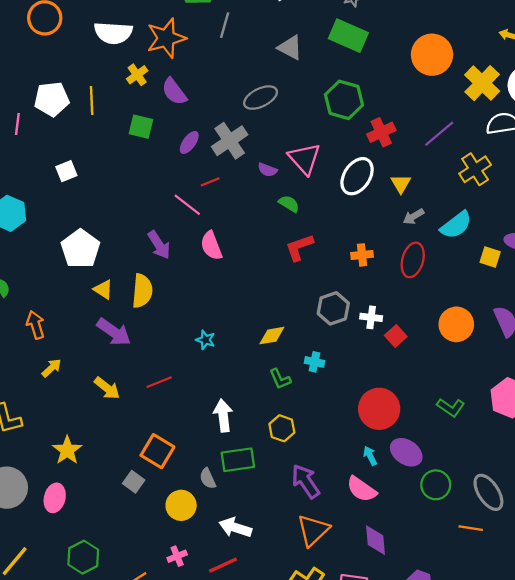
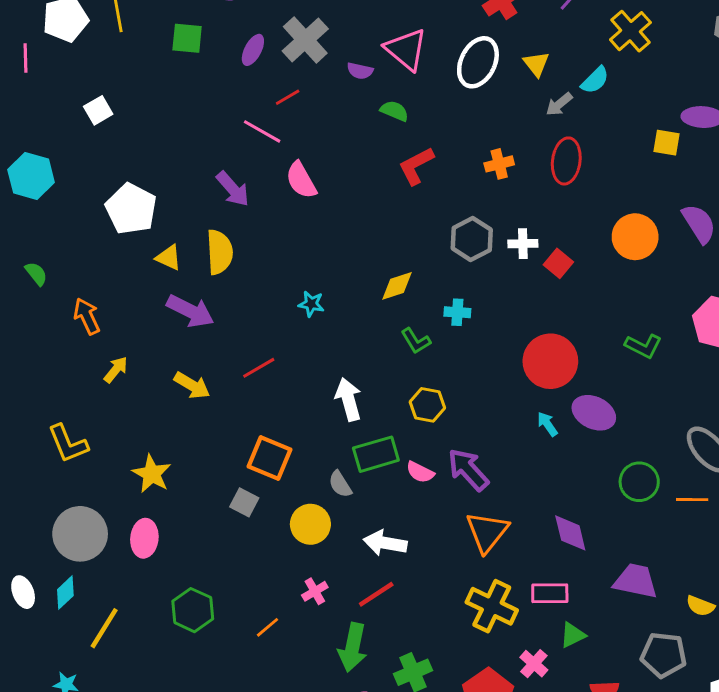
cyan semicircle: (456, 225) -> (595, 80), moved, size x0.7
green circle: (436, 485) -> (639, 482), moved
pink semicircle: (362, 489) -> (420, 472), moved, size x0.7

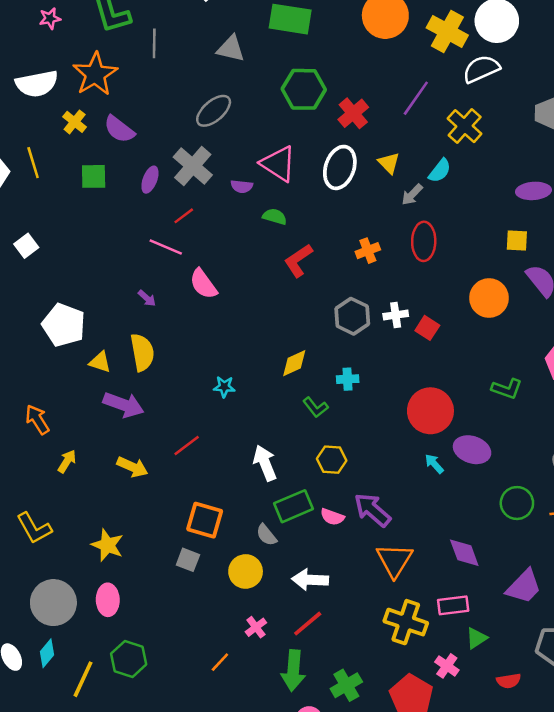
yellow square: (667, 143) -> (517, 241), moved
purple arrow: (233, 189) -> (147, 298), size x0.6
purple trapezoid: (636, 581) -> (524, 587), turned 129
green hexagon: (193, 610) -> (129, 659), moved

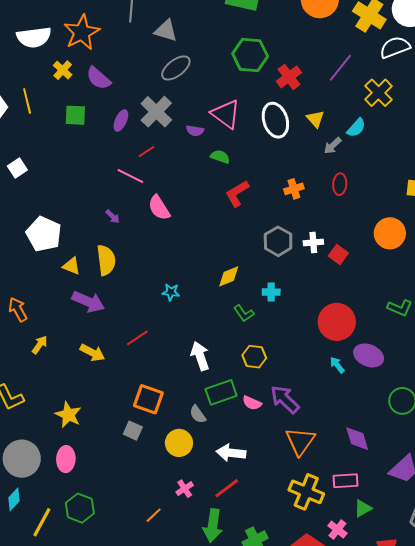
gray triangle: (231, 49) -> (166, 31), moved
white ellipse: (340, 167) -> (275, 120), turned -40
red ellipse: (424, 241) -> (340, 184), size x0.7

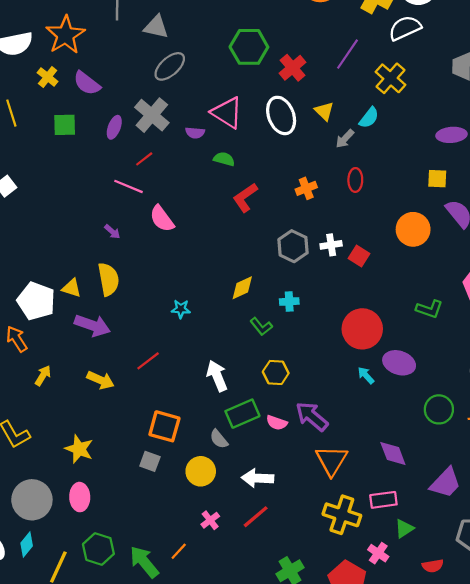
white pentagon: (44, 234) -> (36, 301), moved
green arrow: (213, 525) -> (144, 562), moved, turned 136

